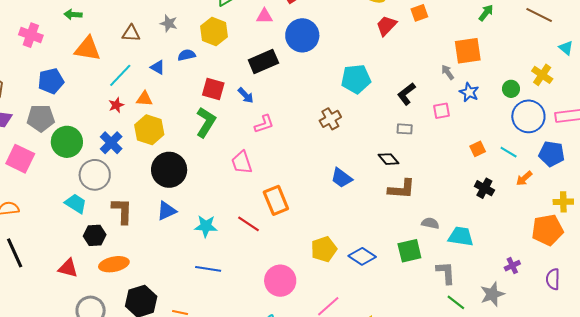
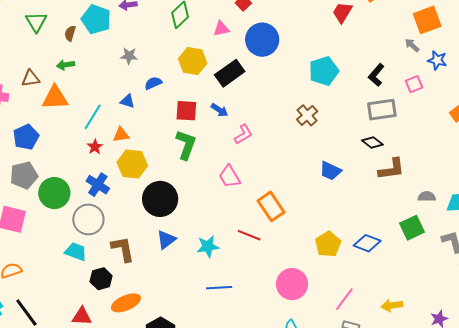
green arrow: (73, 14) -> (66, 65), moved
yellow hexagon: (214, 32) -> (193, 61), moved
brown triangle: (131, 33) -> (30, 79), moved
gray rectangle: (405, 129) -> (382, 110), size x1.8

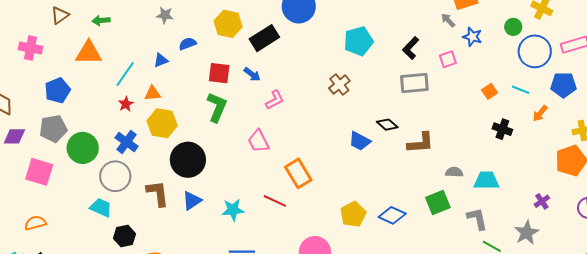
brown triangle: (30, 79) -> (60, 15), moved, turned -30
blue triangle: (127, 101) -> (161, 60), turned -42
black diamond: (372, 142) -> (387, 125), moved
brown L-shape: (123, 249) -> (158, 193), moved

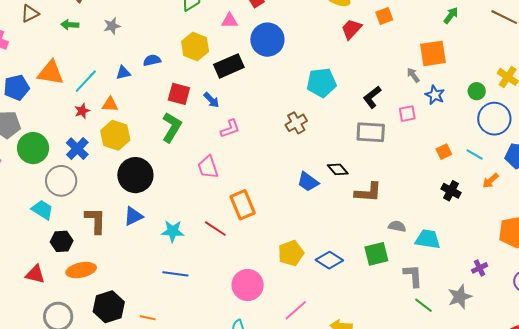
gray star: (165, 15) -> (112, 26), moved, turned -30
orange triangle: (89, 53) -> (51, 73), moved
brown L-shape: (158, 193) -> (95, 220), moved

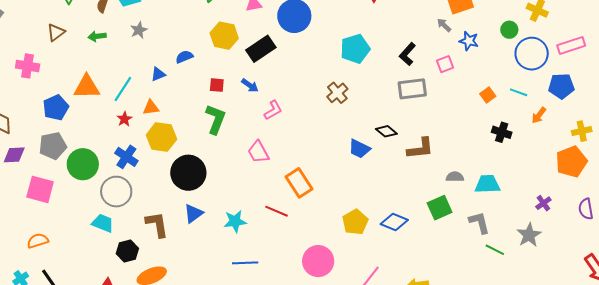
red square: (179, 94) -> (217, 85), size x0.7

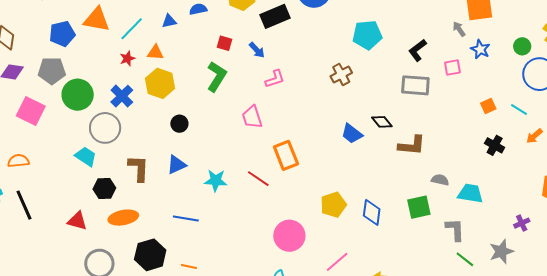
black circle: (188, 173) -> (179, 124), size x0.5
blue diamond: (394, 222) -> (372, 212), turned 64
blue line: (245, 263) -> (186, 219), moved

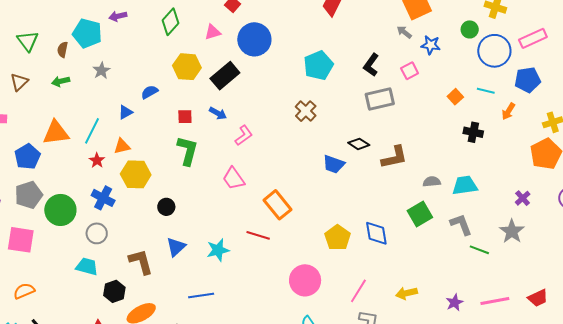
gray circle: (105, 128) -> (97, 233), size x0.7

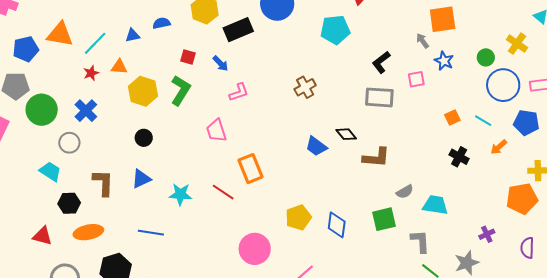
cyan pentagon: (318, 65) -> (335, 30), moved
yellow hexagon: (136, 174) -> (143, 91), moved
gray semicircle: (432, 182) -> (405, 192), turned 138

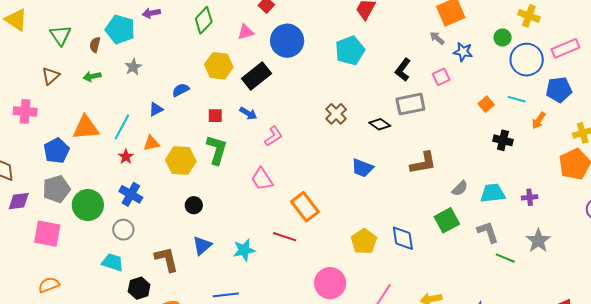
black diamond: (346, 134) -> (380, 124), moved
purple cross: (487, 234) -> (530, 197), moved, turned 35

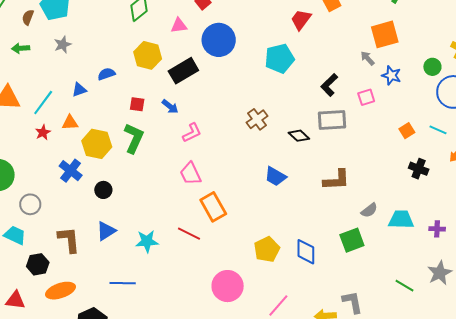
pink trapezoid: (262, 179) -> (191, 174), moved
blue cross: (131, 194) -> (71, 171), moved
gray L-shape: (488, 232) -> (352, 302), moved

